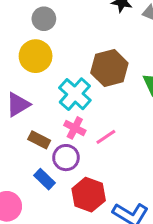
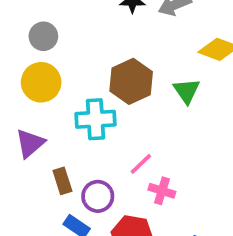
cyan cross: (75, 94) -> (95, 119), turned -36
pink cross: (75, 128) -> (162, 191), moved
brown rectangle: (39, 140) -> (62, 181), turned 55

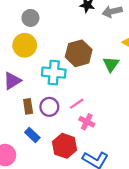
purple circle: (98, 196) -> (49, 107), moved

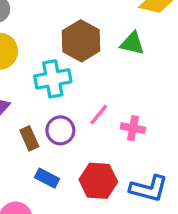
green triangle: (111, 64) -> (132, 43), turned -36
pink cross: (87, 122) -> (133, 128), moved

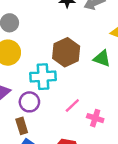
purple circle: (60, 130) -> (29, 102), moved
brown rectangle: (29, 138) -> (22, 126), moved

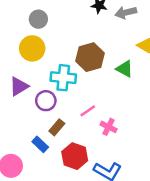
brown rectangle: (22, 126) -> (57, 127), moved, turned 49

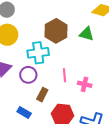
pink line: (88, 111) -> (65, 75), turned -48
blue rectangle: (40, 144) -> (24, 112), moved

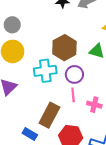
purple circle: (28, 75) -> (74, 74), moved
brown rectangle: (42, 95) -> (49, 115), size x1.6

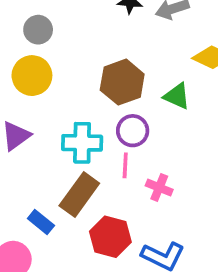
cyan cross: (45, 71) -> (82, 143), moved

